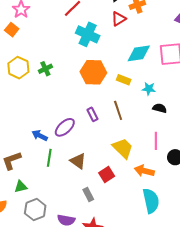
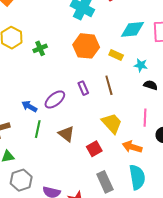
green cross: (45, 69) -> (40, 48), moved
gray rectangle: (88, 194) -> (105, 182), moved, size x1.5

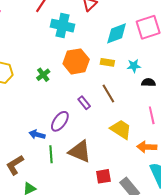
green cross: (40, 48) -> (43, 75), moved
brown triangle: (66, 134) -> (80, 151), size x1.4
red square: (94, 149) -> (103, 176), moved, turned 35

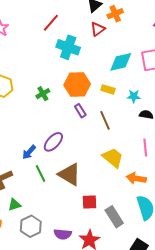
purple rectangle: (84, 103) -> (80, 111), moved
blue arrow: (37, 135) -> (29, 152), turned -70
green line: (51, 154) -> (40, 174), turned -30

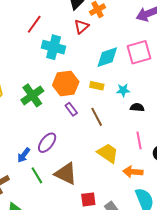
green cross: (43, 94) -> (32, 95), size x1.6

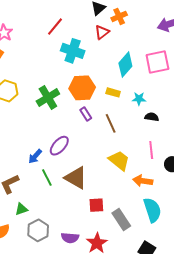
cyan diamond: (107, 57) -> (125, 65), turned -35

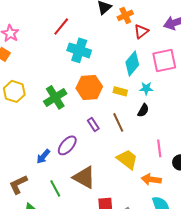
red triangle: (102, 32) -> (141, 31), moved
cyan star: (139, 99) -> (146, 88), moved
purple rectangle: (86, 114) -> (93, 124), moved
black semicircle: (152, 117) -> (143, 110), moved, turned 112
green line: (47, 177) -> (55, 188), moved

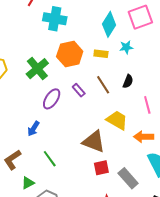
black semicircle: (143, 110) -> (128, 81), moved
purple ellipse: (67, 145) -> (52, 99), moved
brown triangle: (84, 177) -> (94, 142), moved

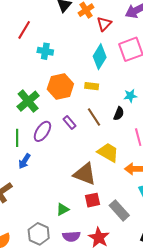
cyan cross: (55, 19) -> (45, 51), size x0.7
cyan star: (126, 47) -> (130, 96), moved
green line: (50, 159) -> (17, 138), moved, turned 36
green triangle: (28, 183) -> (63, 209), moved

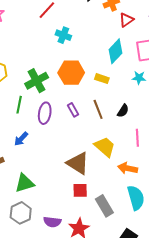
cyan star: (130, 96) -> (139, 78), moved
purple ellipse: (42, 131) -> (45, 113), turned -35
green line: (17, 138) -> (19, 105), moved
green triangle: (63, 209) -> (25, 183), moved, size x1.5

